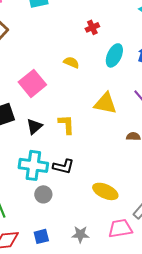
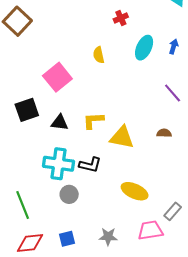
yellow semicircle: (71, 62) -> (99, 55), turned -126
yellow triangle: (105, 103) -> (122, 137), moved
yellow L-shape: (66, 124) -> (93, 120), turned -90
black triangle: (34, 126) -> (60, 123), turned 48

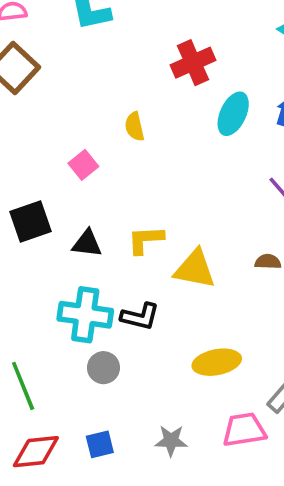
red cross: (121, 18) -> (193, 63), size x1.6
yellow semicircle: (99, 55) -> (135, 127), moved
pink square: (57, 77) -> (83, 165), size x0.6
yellow ellipse: (135, 191) -> (217, 362), turned -35

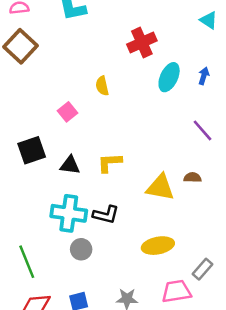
yellow triangle: (195, 269) -> (160, 187), moved

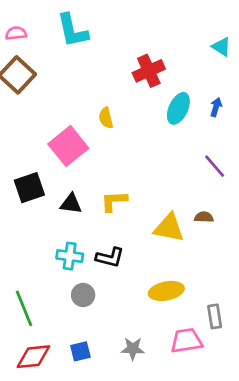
pink square: (68, 112) -> (68, 146), size x1.8
cyan cross: (69, 213) -> (70, 256), size x0.7
gray rectangle: (202, 269) -> (215, 316), turned -50

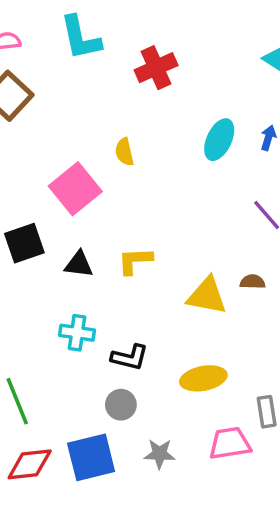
red cross: (149, 71) -> (156, 68), moved
black L-shape: (110, 257) -> (130, 357), moved
gray circle: (83, 295) -> (121, 405), moved
blue square: (80, 351) -> (91, 457), size x1.8

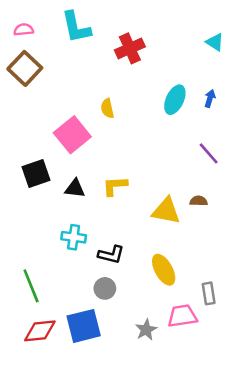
yellow ellipse: (203, 378) -> (164, 270), turned 72
gray star: (160, 454) -> (146, 330), moved, turned -30

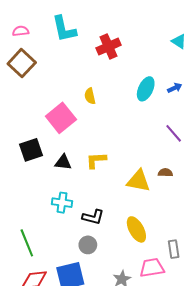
blue arrow: (210, 98) -> (175, 88), turned 48

